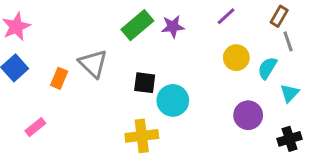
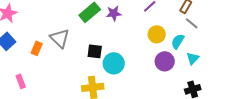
gray line: (288, 41) -> (192, 23), turned -32
purple circle: (248, 115) -> (165, 61), moved
pink rectangle: (35, 127) -> (21, 81), turned -72

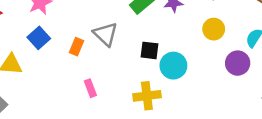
yellow circle: (157, 34) -> (214, 29), moved
pink rectangle: (21, 81) -> (90, 88), moved

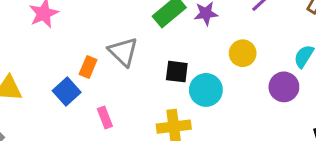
yellow circle: (214, 29) -> (243, 53), moved
blue square: (39, 38) -> (67, 91), moved

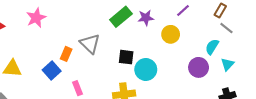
yellow circle: (243, 53) -> (171, 34), moved

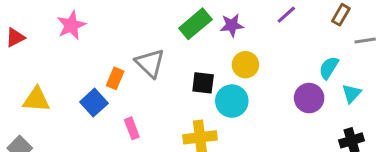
gray line: (226, 28) -> (365, 40), moved, turned -48
yellow circle: (171, 34) -> (245, 65), moved

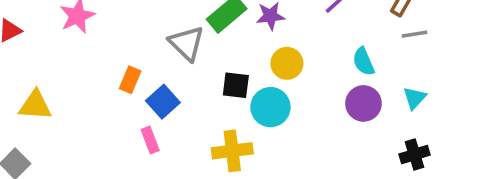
gray line: (365, 40) -> (415, 34), moved
gray triangle: (150, 63) -> (187, 43), moved
cyan semicircle: (329, 68) -> (363, 62), moved, turned -55
blue square: (94, 103) -> (163, 102), moved

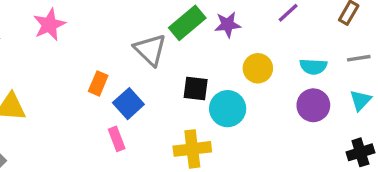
gray line: (415, 34) -> (359, 58), moved
cyan semicircle: (363, 62) -> (313, 67), turned -64
yellow circle: (287, 63) -> (258, 68), moved

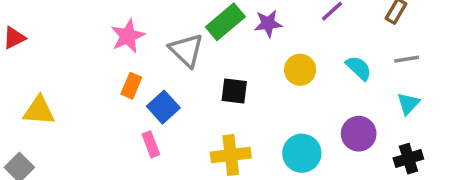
pink star: (49, 25) -> (128, 36), moved
cyan semicircle: (313, 67) -> (359, 68), turned -140
purple circle: (313, 105) -> (359, 134), moved
cyan circle: (228, 109) -> (302, 153), moved

